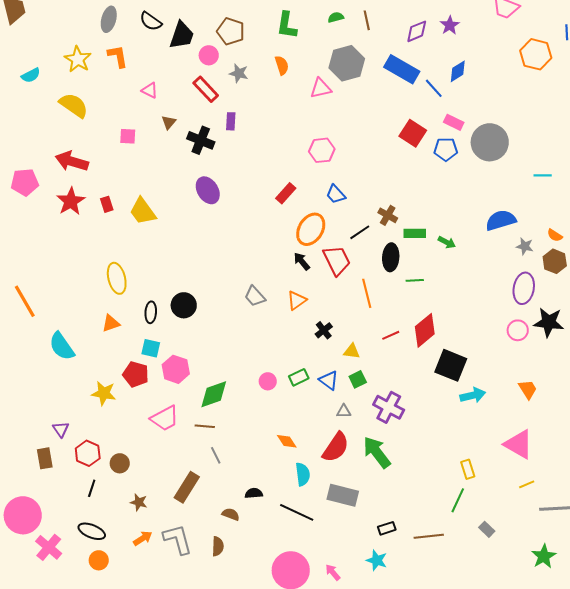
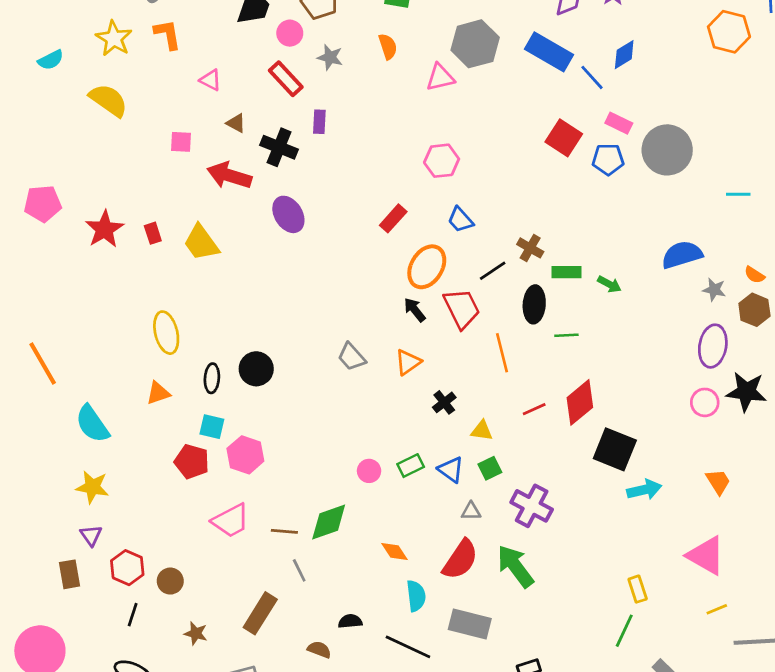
brown triangle: (169, 122) -> (236, 123), turned -42
red arrow: (72, 161) -> (229, 175), moved
yellow star: (104, 393) -> (92, 487), moved
green diamond: (214, 394) -> (329, 522), moved

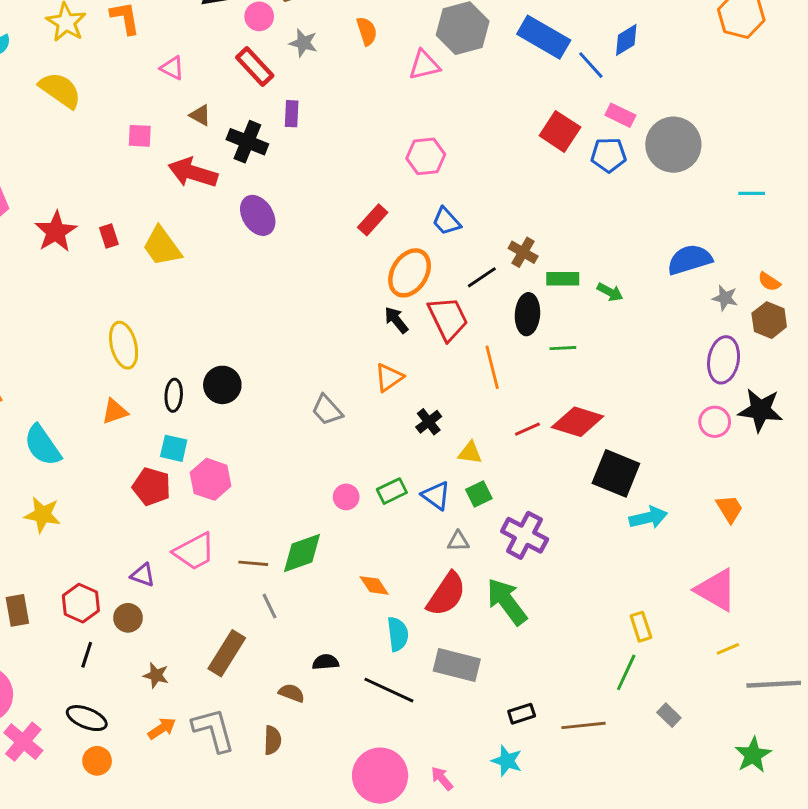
gray trapezoid: (352, 357) -> (327, 410), moved
red diamond: (580, 402) -> (578, 422), turned 57
purple triangle: (91, 535) -> (143, 575), moved, turned -35

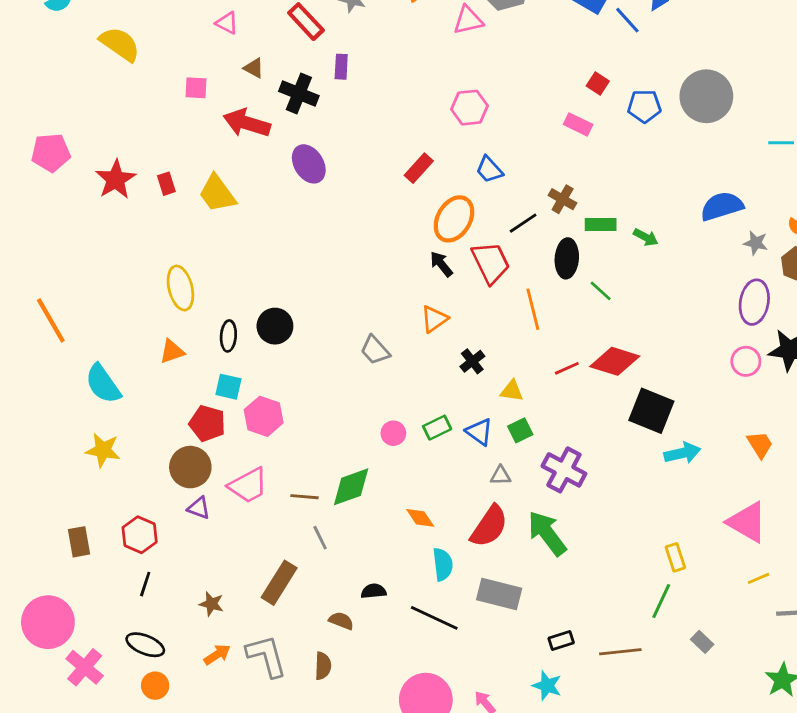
pink rectangle: (620, 115) -> (578, 124), moved
red square: (560, 131) -> (598, 84), size x0.6
green line: (563, 348) -> (601, 291), turned 45
brown circle: (128, 618) -> (190, 467), moved, size x1.5

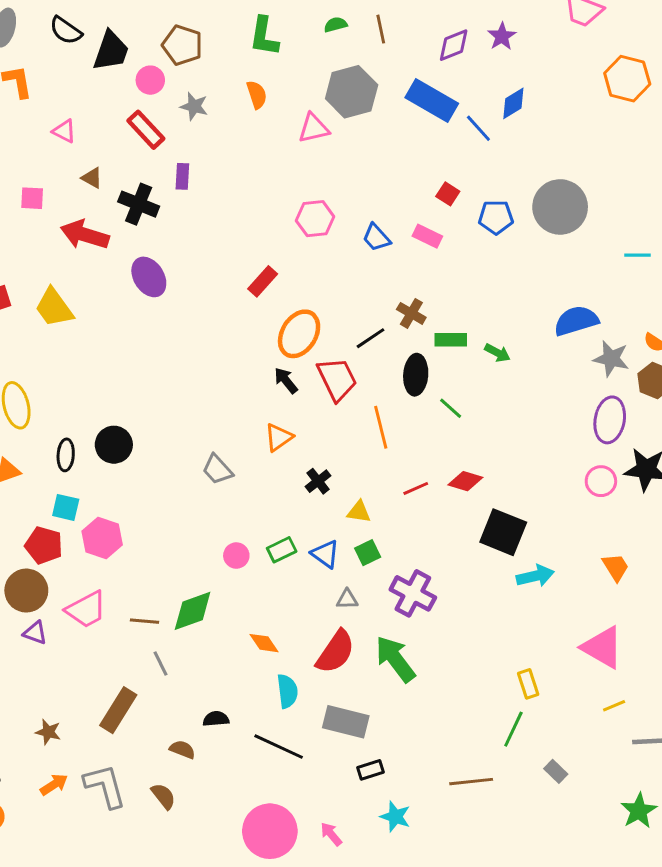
blue trapezoid: (489, 170) -> (376, 238), moved
gray star: (756, 243) -> (611, 359), size x1.4
red diamond: (615, 361) -> (465, 481), size x0.7
black rectangle: (561, 640) -> (371, 770), moved
brown semicircle: (323, 666) -> (163, 796), turned -40

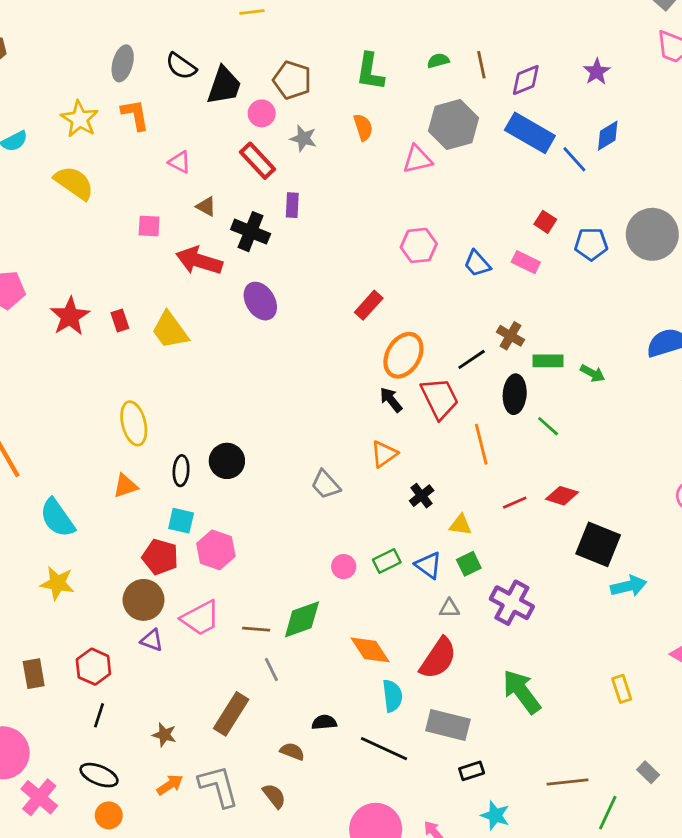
purple diamond: (454, 45) -> (526, 80), moved
orange diamond: (264, 643) -> (370, 650), size x1.4
green arrow: (395, 659) -> (522, 692), moved
green line: (513, 729) -> (608, 813), moved

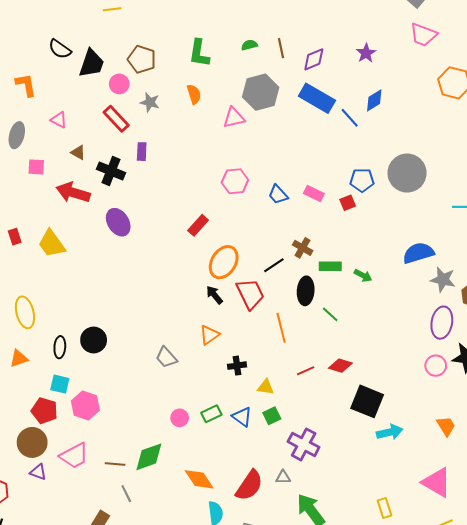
gray ellipse: (123, 63) -> (17, 135), moved
red square: (545, 222) -> (348, 203), moved, turned 35
black cross: (422, 496) -> (237, 366), turned 30
gray triangle: (449, 608) -> (283, 477), moved

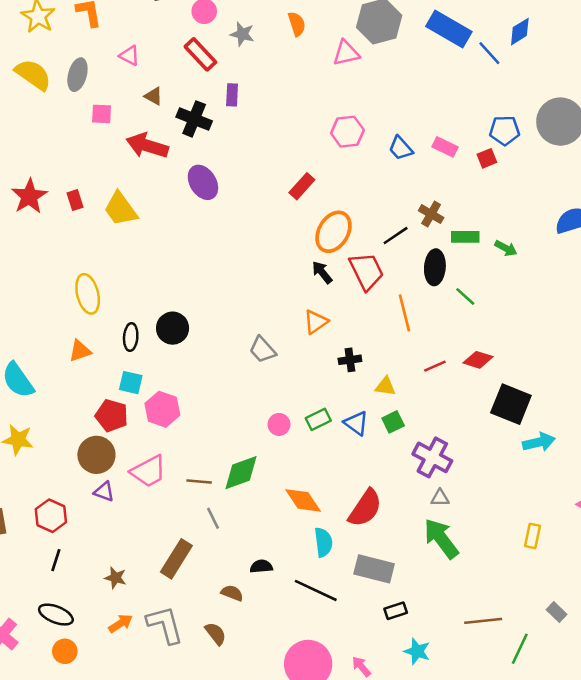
gray triangle: (283, 477) -> (440, 498), moved
yellow rectangle: (384, 508) -> (532, 536), turned 30

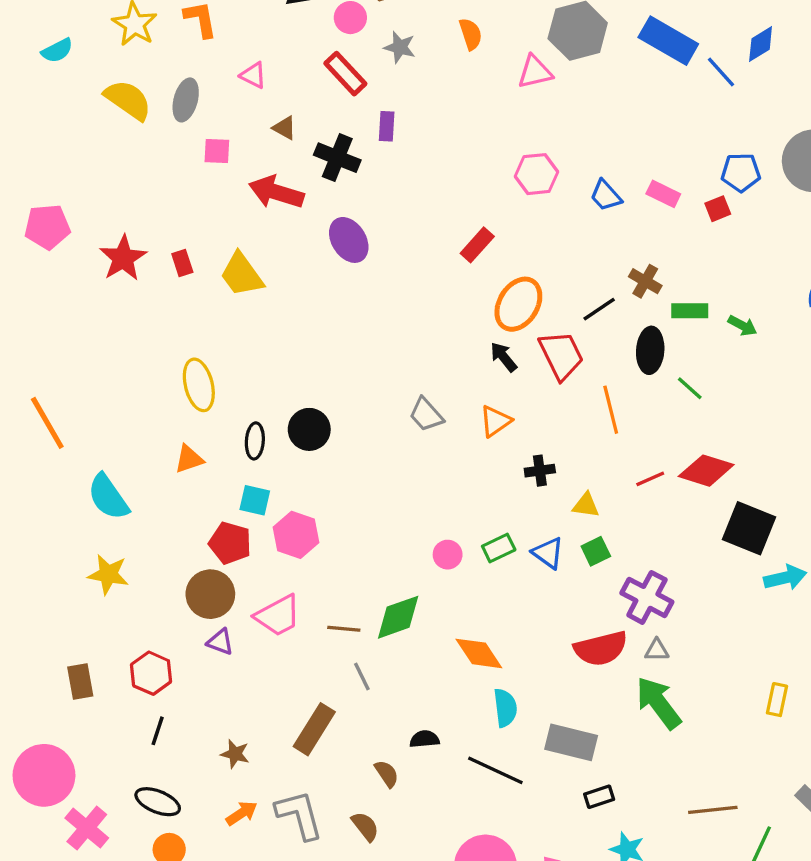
gray trapezoid: (263, 350) -> (426, 415), moved
red diamond: (478, 360) -> (706, 471), size x1.4
red semicircle: (365, 508) -> (601, 648), moved, turned 42
brown semicircle: (232, 593) -> (387, 774), turned 35

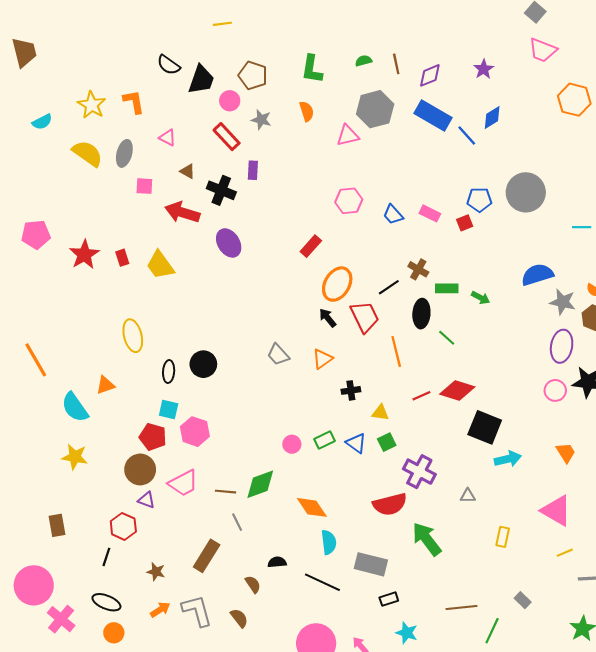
orange triangle: (189, 459) -> (105, 385), moved
gray triangle: (657, 650) -> (468, 496), moved
red hexagon: (151, 673) -> (123, 526), moved

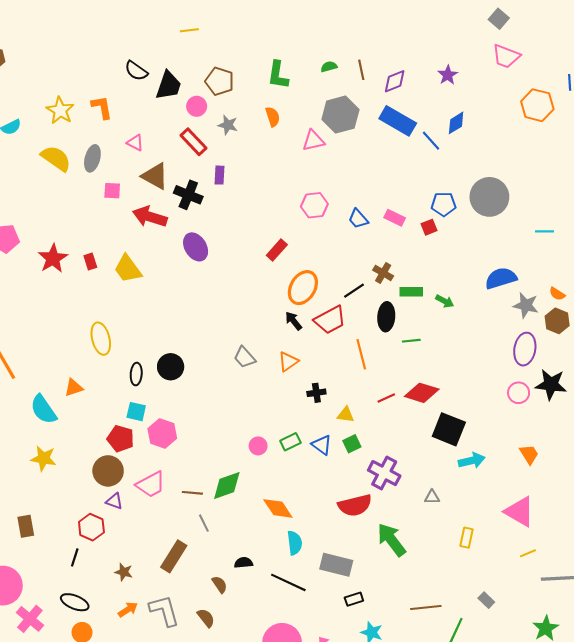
brown triangle: (188, 171) -> (155, 176), size x1.8
red trapezoid: (365, 317) -> (330, 320), turned 88
green line: (447, 338) -> (411, 341), turned -48

